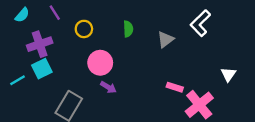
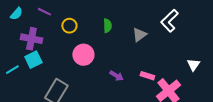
purple line: (55, 13) -> (44, 12), turned -32
purple cross: (40, 44) -> (31, 39), turned 30
purple arrow: (108, 87) -> (116, 76), moved

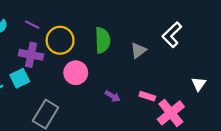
yellow circle: (69, 26) -> (60, 40), size x1.6
green semicircle: (107, 26) -> (103, 40), size x1.6
purple cross: (31, 39) -> (31, 55), moved

